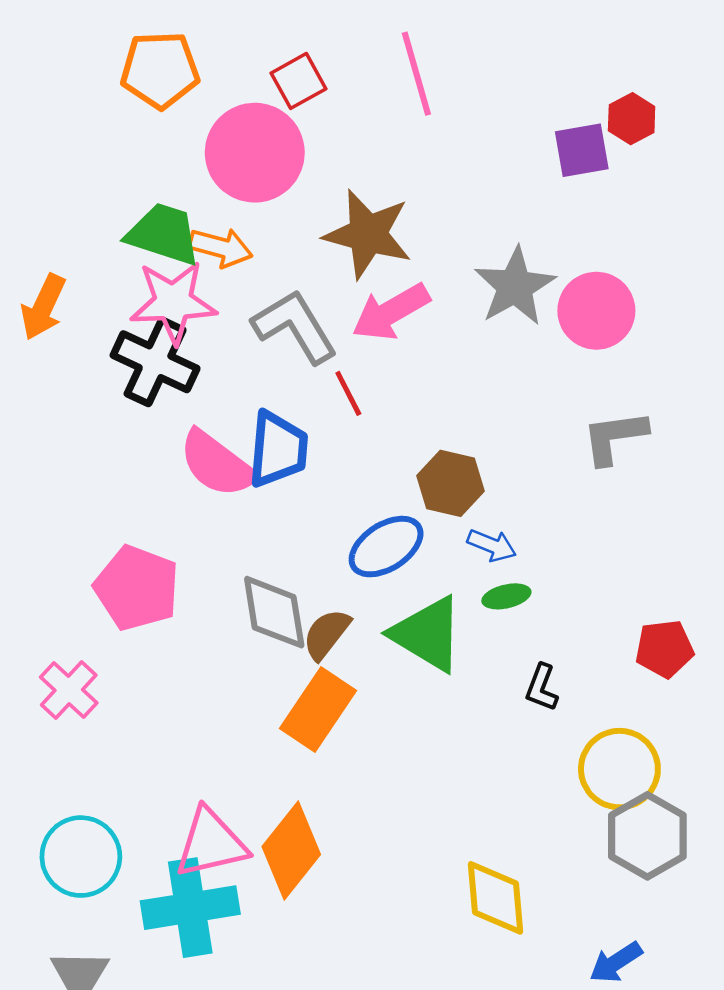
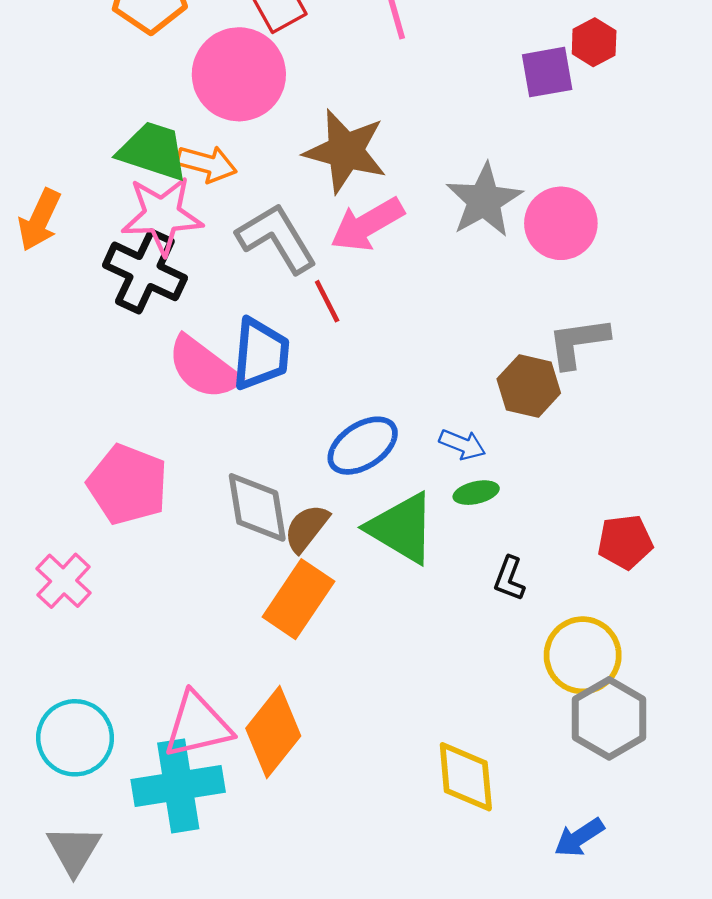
brown hexagon: (450, 483) -> (529, 386), moved

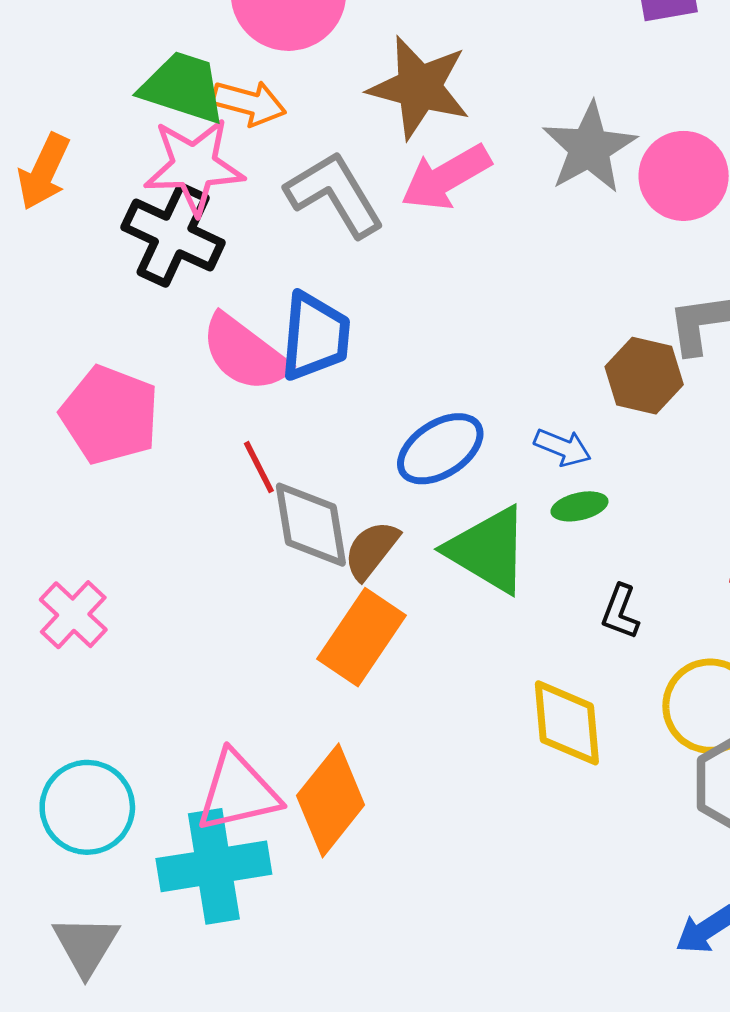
red line: (327, 301) -> (259, 467), moved
pink pentagon: (128, 485) -> (110, 415), moved
yellow diamond: (466, 777) -> (567, 723), moved

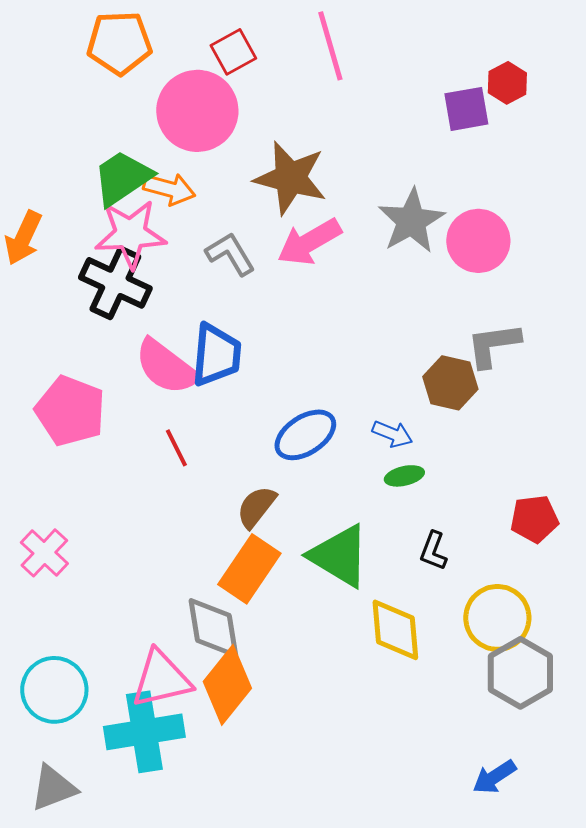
green trapezoid: (183, 87) -> (122, 178), turned -52
gray L-shape: (335, 194) -> (230, 254), size x0.7
gray diamond: (311, 525) -> (213, 628), moved
green triangle: (488, 550) -> (339, 556), moved
gray triangle: (86, 945) -> (53, 788), turned 38

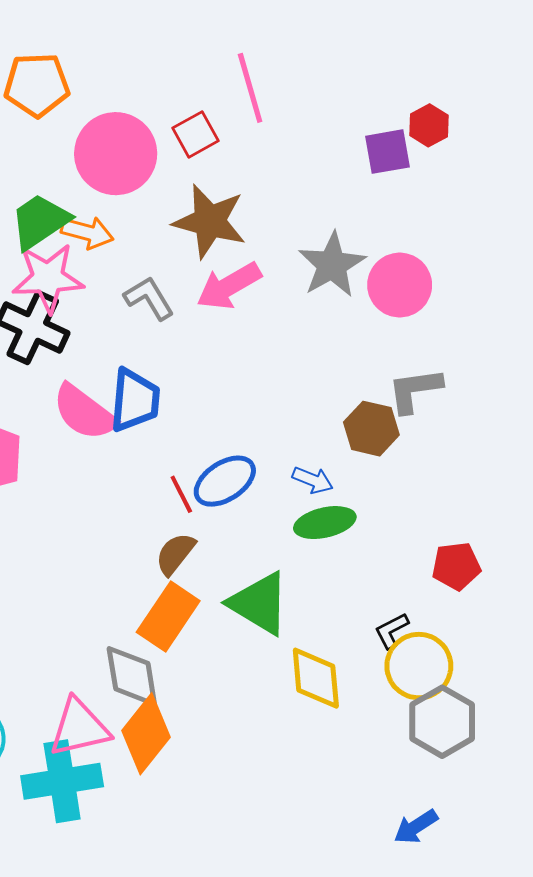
red square: (233, 52) -> (195, 134), moved
red line: (176, 448) -> (181, 494), moved
green ellipse: (404, 476) -> (325, 523), size x1.5
black L-shape: (433, 551) -> (392, 631), moved, turned 42

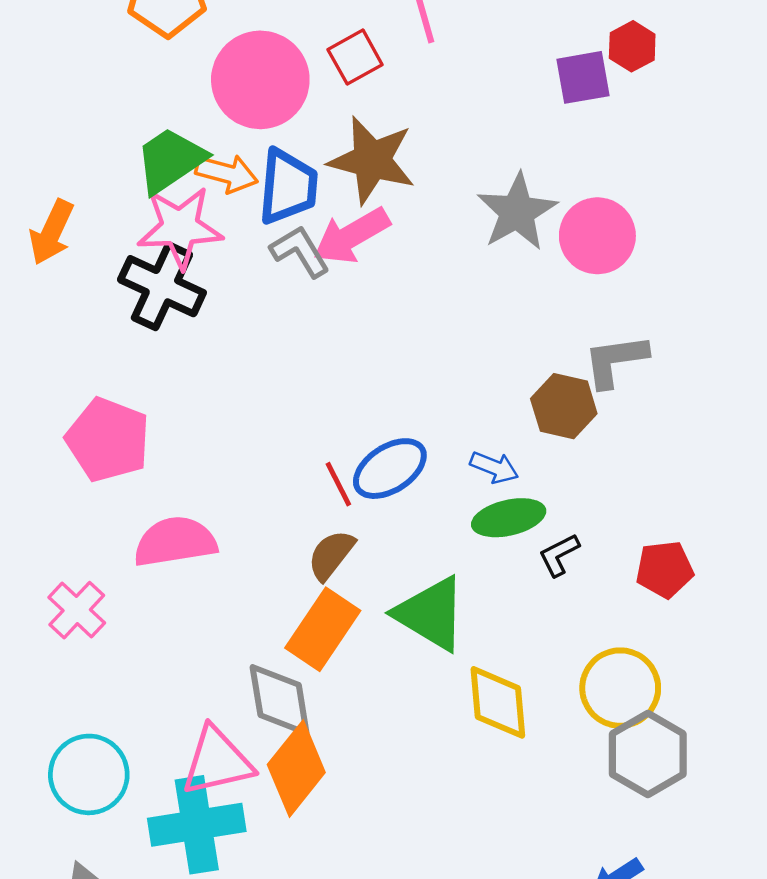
pink arrow: (229, 286) -> (351, 236), moved
blue trapezoid: (135, 400) -> (288, 187), moved
pink semicircle: (84, 412) -> (175, 542), moved, turned 134
black L-shape: (392, 631) -> (559, 555), moved

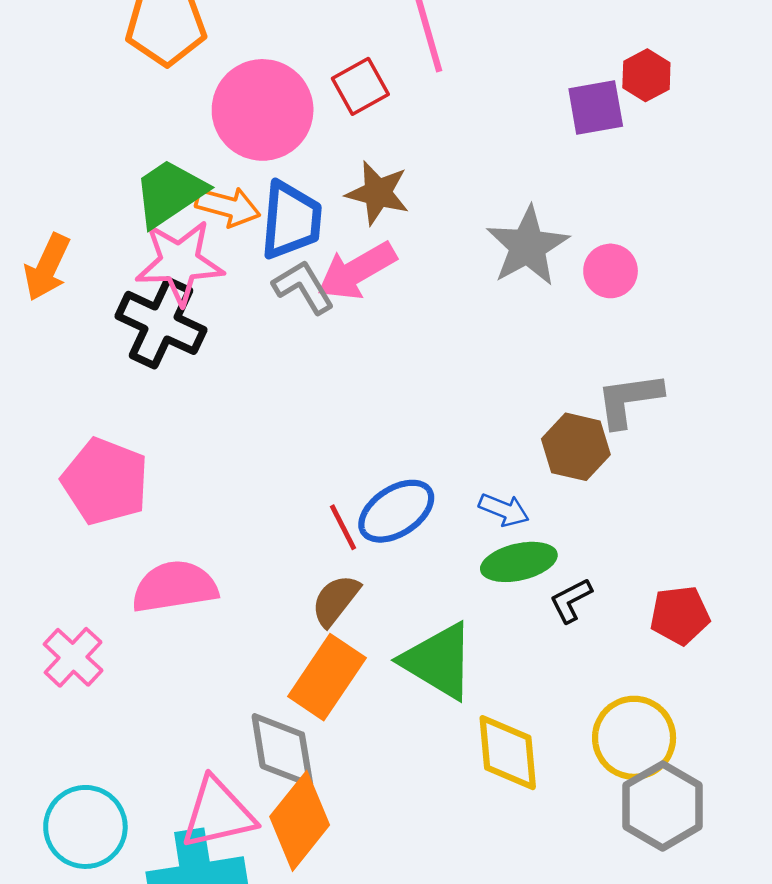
brown star: (372, 160) -> (378, 193), size x0.7
pink circle: (597, 236) -> (611, 271), size x0.7

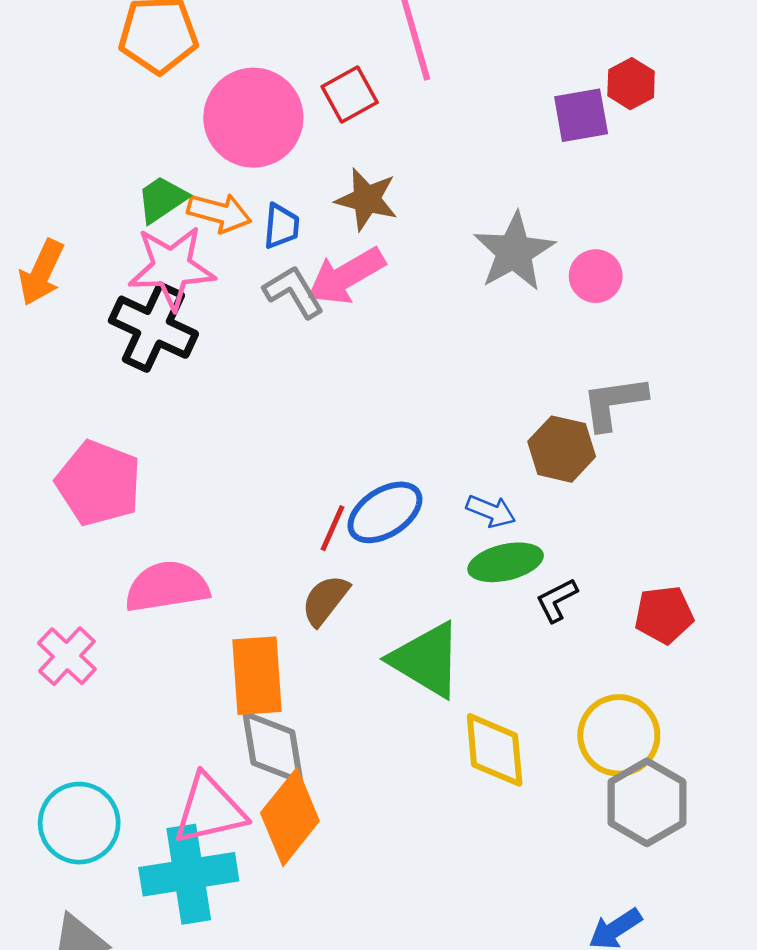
green trapezoid: (170, 193) -> (162, 199), size x0.7
blue trapezoid: (291, 220) -> (281, 226), size x0.6
red line: (343, 527) -> (333, 528), turned 51
orange rectangle: (327, 677) -> (257, 676), moved, turned -38

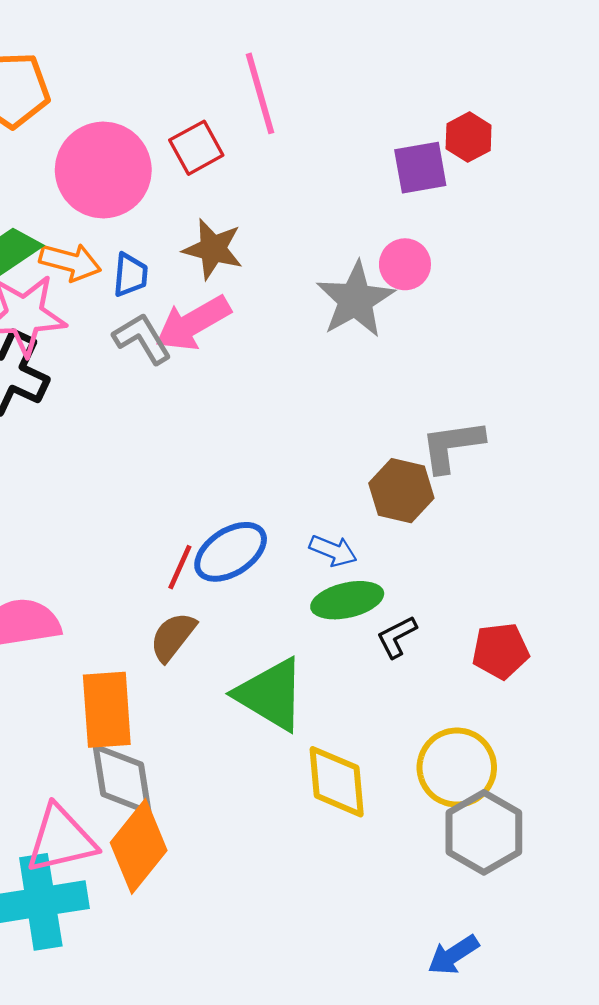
pink circle: (596, 276) -> (405, 264), moved

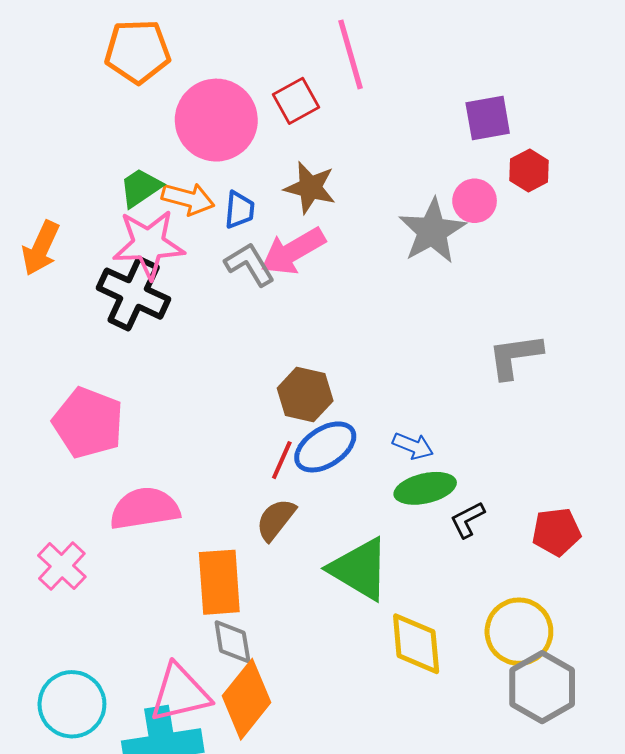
red hexagon: (469, 137) -> (529, 171), moved
brown hexagon: (401, 491) -> (305, 395), moved
gray diamond: (122, 779) -> (232, 642), size x0.7

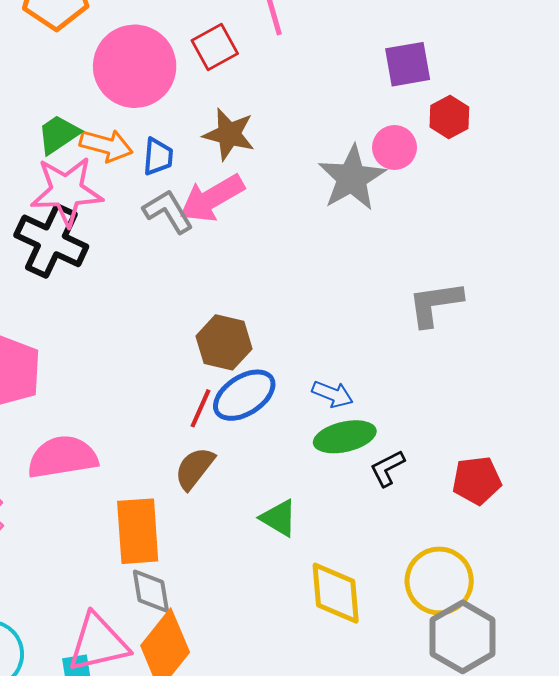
green triangle: (360, 569) -> (279, 518), size x0.6

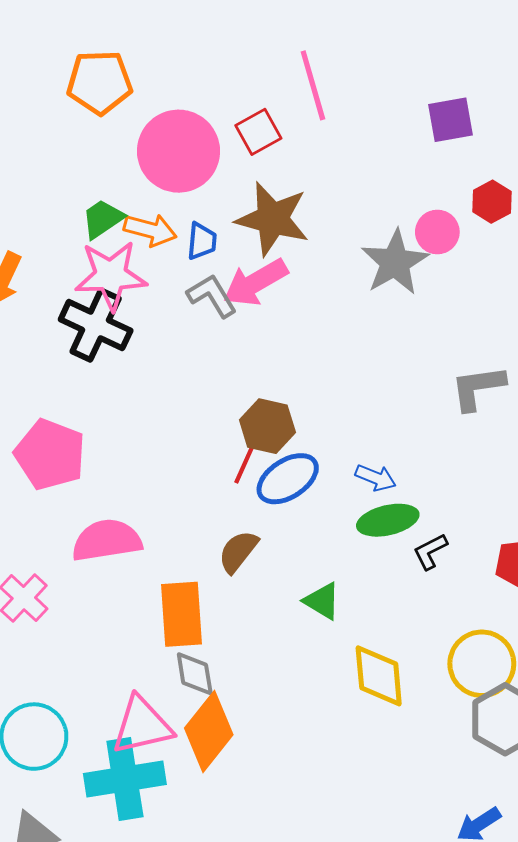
purple square: (408, 64) -> (450, 120), moved
brown star: (229, 134) -> (273, 219), size x1.4
red line: (201, 408) -> (244, 465), moved

